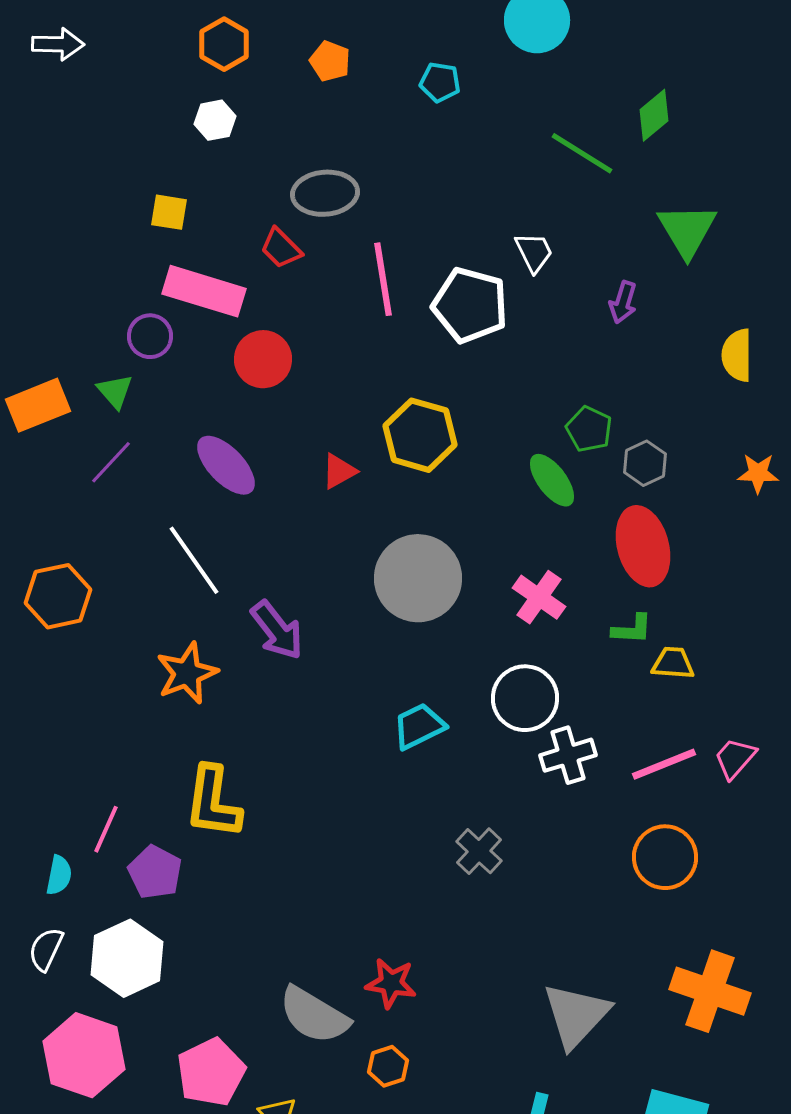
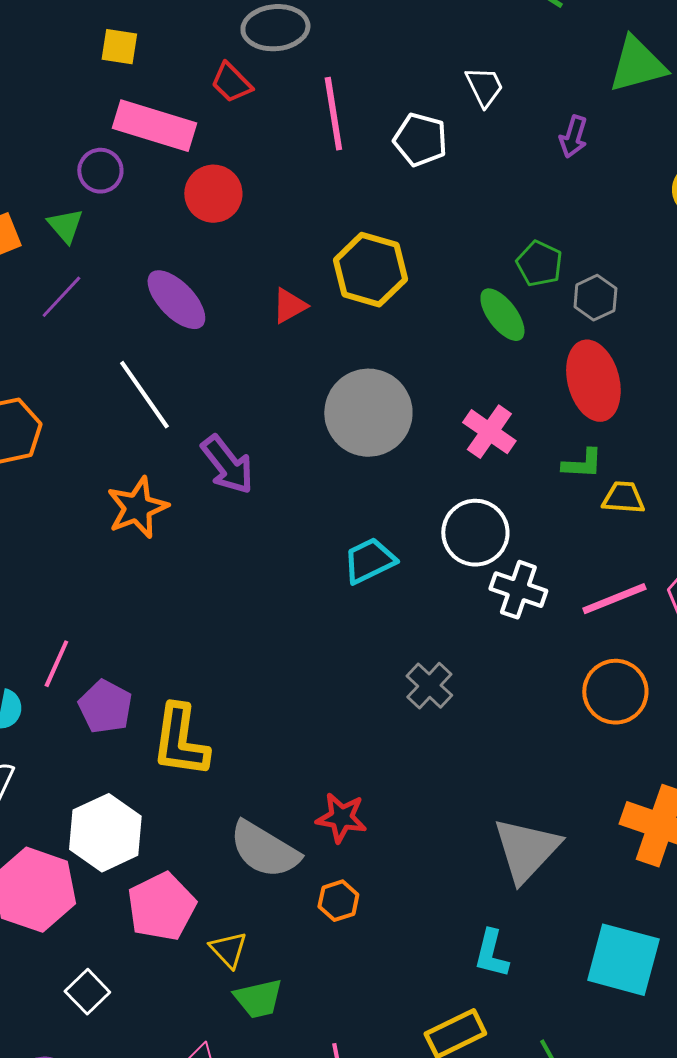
green triangle: (687, 230) -> (637, 65), turned 46
white pentagon: (470, 305) -> (420, 140), size x0.7
white cross: (568, 755) -> (518, 590), turned 36
yellow L-shape: (213, 802) -> (180, 741), moved
white hexagon: (127, 958) -> (105, 833), moved

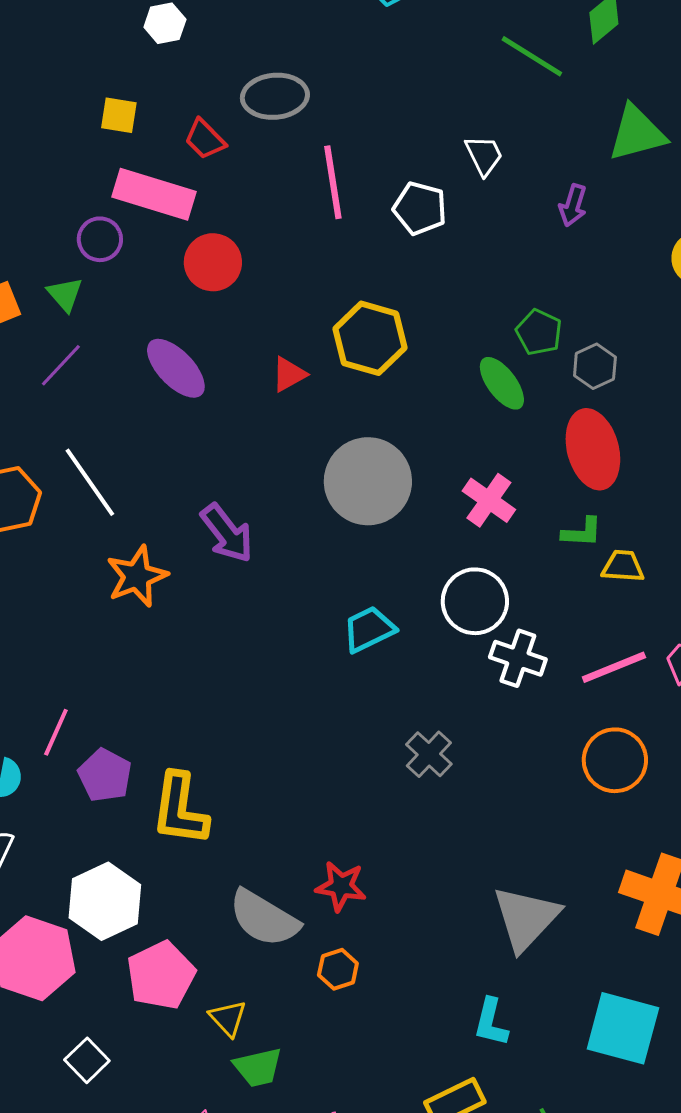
red trapezoid: (231, 83) -> (205, 139), moved
white line: (144, 395) -> (90, 482), moved

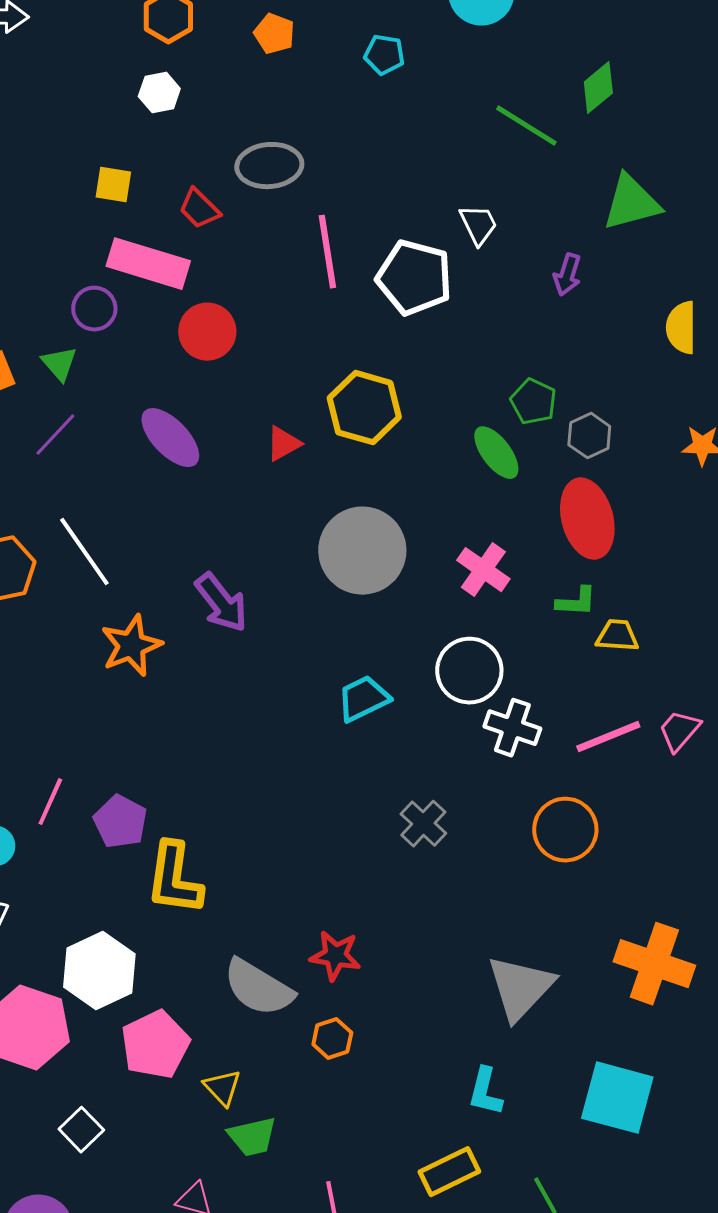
white pentagon: (420, 208) -> (414, 278), size x1.4
orange circle: (615, 760) -> (565, 830), moved
purple pentagon: (105, 775) -> (120, 822), moved

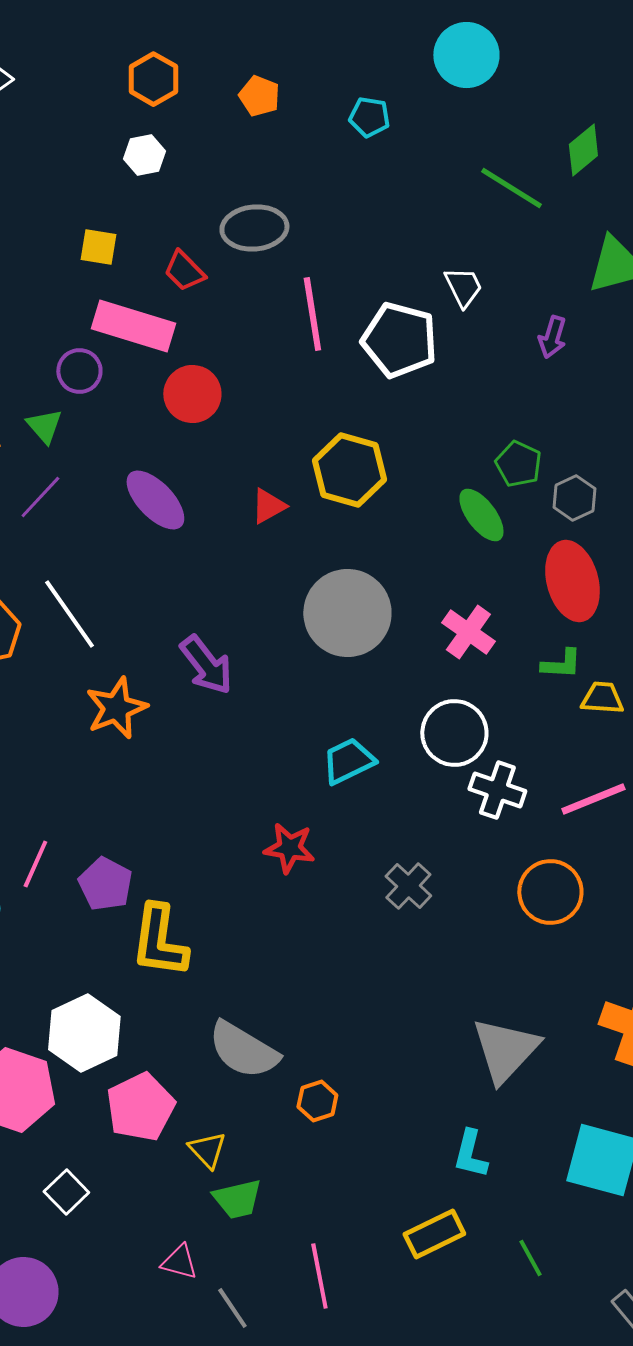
red star: (335, 956) -> (289, 848), moved

